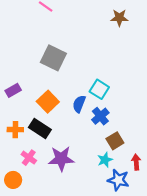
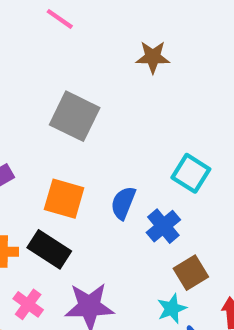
brown star: (119, 18) -> (153, 57), moved
cyan square: (99, 89) -> (191, 173), moved
orange square: (48, 102) -> (64, 199), turned -30

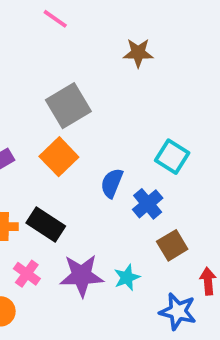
gray square: (75, 116) -> (68, 106), turned 33
orange square: (64, 199) -> (59, 157), moved, turned 30
cyan star: (172, 309) -> (127, 277), moved

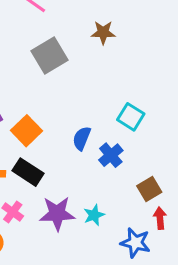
gray square: (68, 106) -> (49, 55), moved
orange square: (59, 157) -> (26, 131), moved
brown square: (172, 245) -> (149, 189), moved

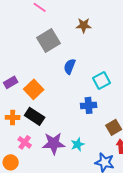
cyan square: (131, 117) -> (102, 80), turned 30
blue semicircle: (82, 138) -> (70, 66), moved
blue cross: (111, 155) -> (89, 105), turned 35

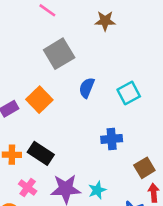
brown star: (84, 25) -> (105, 21), moved
cyan square: (102, 80) -> (129, 93), moved
orange square: (34, 89) -> (39, 100), moved

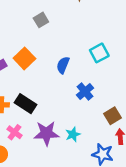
gray square: (59, 54) -> (41, 20), size x0.6
blue semicircle: (87, 88) -> (63, 65), moved
blue cross: (112, 139) -> (85, 91), turned -35

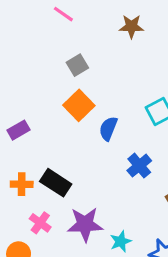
orange square: (24, 58) -> (79, 105), moved
cyan star: (73, 134) -> (121, 241), moved

